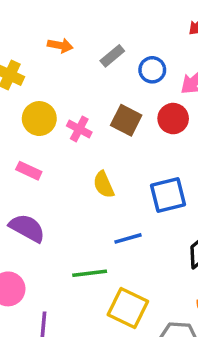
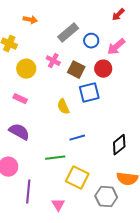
orange arrow: (60, 46) -> (30, 20), moved
gray rectangle: (112, 56) -> (68, 33), size x1.5
pink cross: (79, 129) -> (53, 61), moved
blue square: (168, 195) -> (89, 93), moved

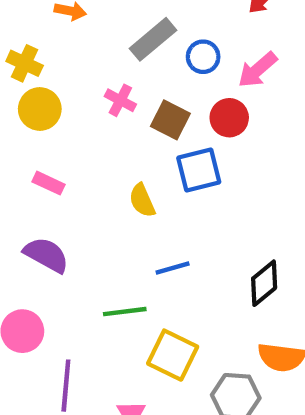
yellow circle: (26, 69) -> (40, 109), moved

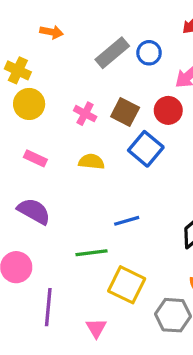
blue circle: (203, 57) -> (149, 53), moved
pink cross: (120, 100) -> (85, 114), moved
blue square: (199, 170) -> (146, 149), turned -36
yellow semicircle: (142, 200) -> (91, 162), moved, turned 120

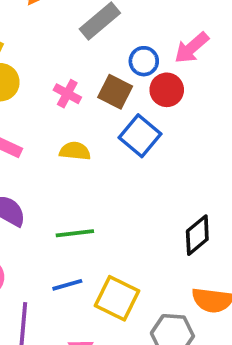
blue circle: (149, 53) -> (144, 61), moved
blue line: (127, 221) -> (67, 285), moved
green line: (91, 253) -> (75, 233), moved

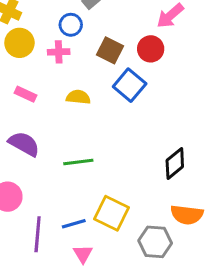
blue circle: (144, 61) -> (71, 25), moved
pink cross: (67, 94) -> (59, 52), moved, turned -30
blue line: (67, 285) -> (74, 224), moved

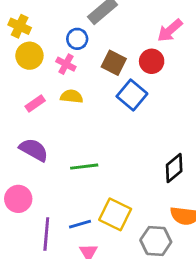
pink cross: (59, 52) -> (66, 64), turned 30
pink rectangle: (26, 94) -> (35, 103), turned -60
yellow semicircle: (78, 97) -> (72, 96), moved

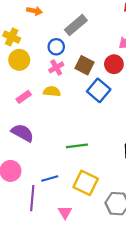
pink cross: (66, 64) -> (56, 67), moved, turned 32
green line: (84, 167) -> (77, 146), moved
blue line: (80, 224) -> (50, 179), moved

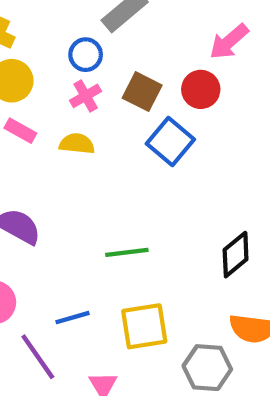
pink rectangle: (24, 97) -> (20, 131), moved, turned 64
yellow square: (86, 183) -> (144, 326), turned -35
purple line: (32, 198) -> (38, 357), turned -40

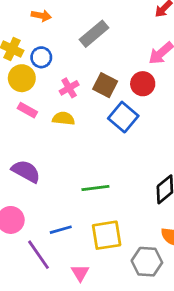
blue circle: (86, 55) -> (41, 57), moved

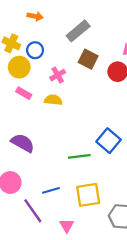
brown square: (105, 85) -> (88, 59), moved
blue square: (123, 117) -> (109, 141), moved

